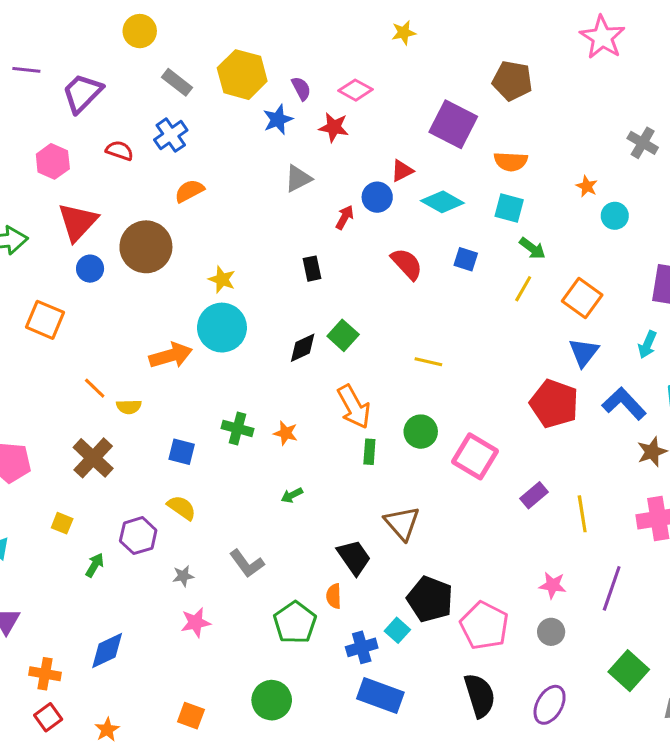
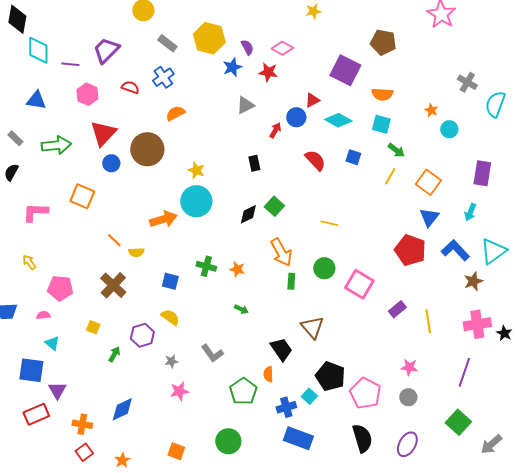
purple line: (26, 70) -> (70, 64), moved
green arrow: (292, 495) -> (241, 309), turned -128
purple line: (612, 588) -> (464, 372), moved

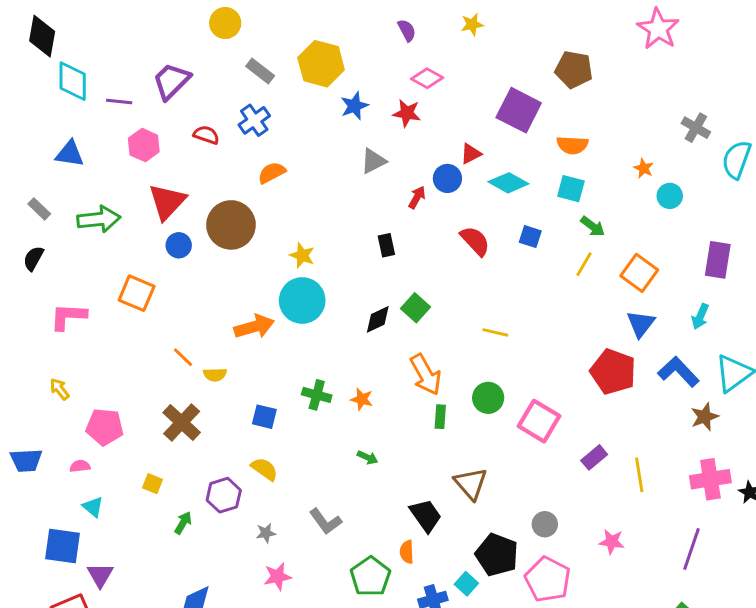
purple semicircle: (247, 47) -> (407, 30), moved
gray circle: (408, 397) -> (545, 524), moved

